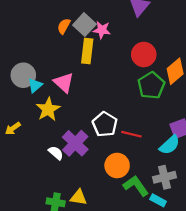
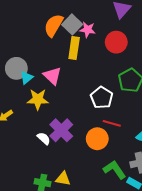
orange semicircle: (64, 26) -> (54, 25), size x1.6
red circle: (144, 54) -> (116, 42), moved
yellow star: (48, 109) -> (38, 99), turned 30
white pentagon: (105, 124) -> (102, 98), moved
orange circle: (117, 165) -> (97, 139), moved

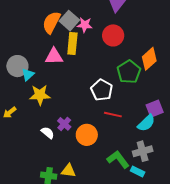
pink triangle: (52, 76) -> (54, 56), moved, turned -42
purple cross: (61, 130) -> (64, 124), size x0.6
orange circle: (97, 139) -> (87, 135), moved

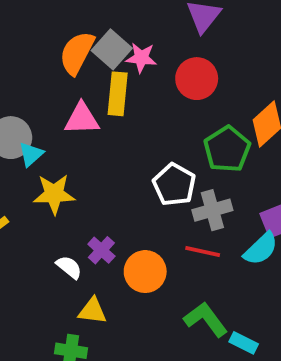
red line: (113, 115) -> (203, 251), moved
gray cross: (143, 151) -> (212, 210), moved
yellow triangle: (68, 171) -> (92, 311), moved

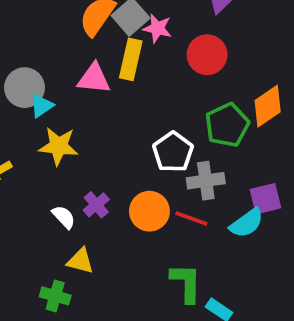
orange circle: (145, 272) -> (149, 211), moved
green L-shape: (206, 319) -> (186, 283), turned 30

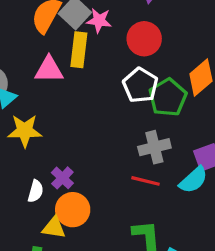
white pentagon: (173, 152) -> (140, 85), moved
orange circle: (149, 211) -> (73, 210), moved
white semicircle: (64, 217) -> (36, 191), turned 65

